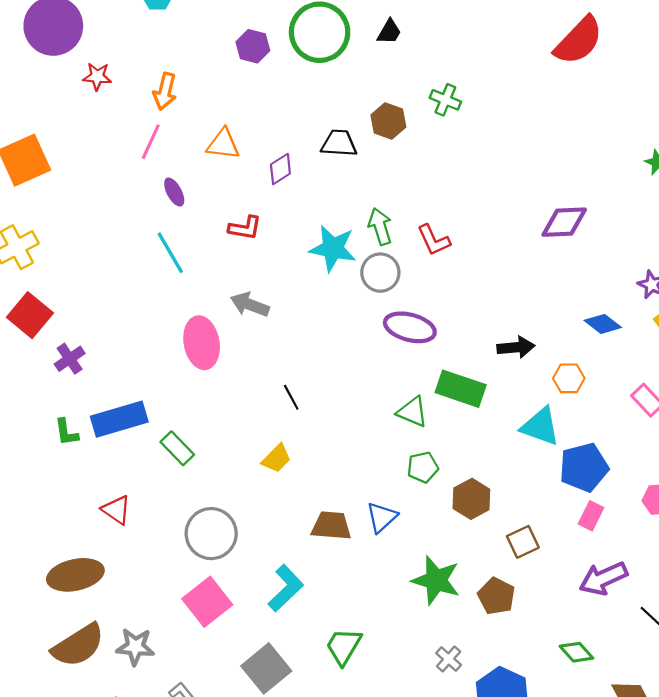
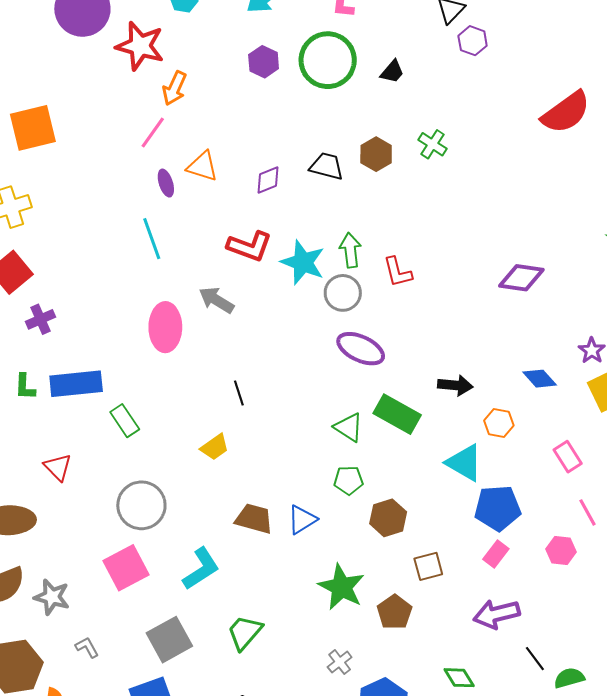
red star: (97, 77) -> (140, 46), moved, size x1.8
orange triangle: (223, 144) -> (203, 166), moved
red L-shape: (245, 228) -> (249, 246), moved, size x1.4

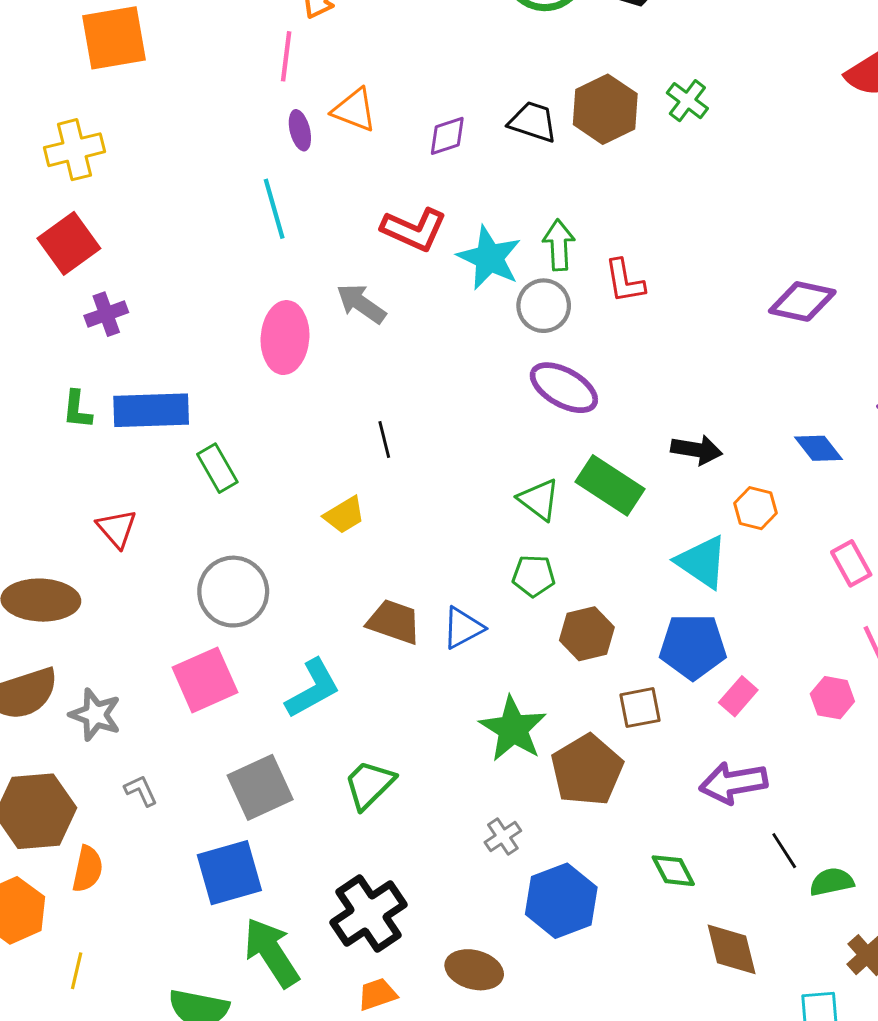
pink line: (153, 133) -> (286, 56), turned -32
brown hexagon: (376, 154) -> (605, 109), size x1.4
blue pentagon: (498, 508) -> (693, 647), moved
brown pentagon: (395, 612) -> (587, 770), size x1.4

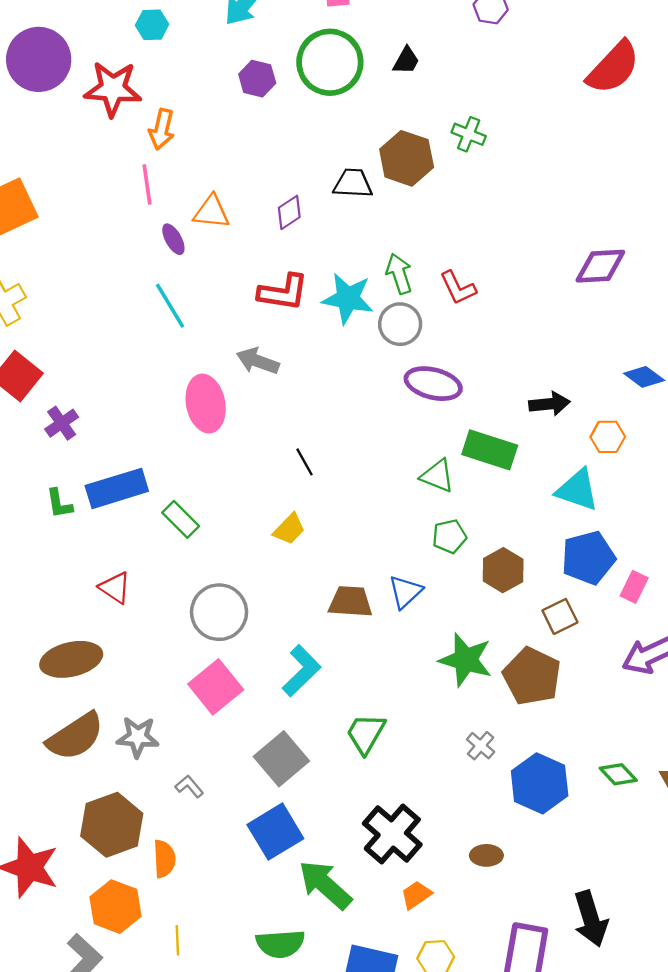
green diamond: (673, 871) -> (618, 774), moved
brown ellipse: (474, 970) -> (486, 855), size x0.7

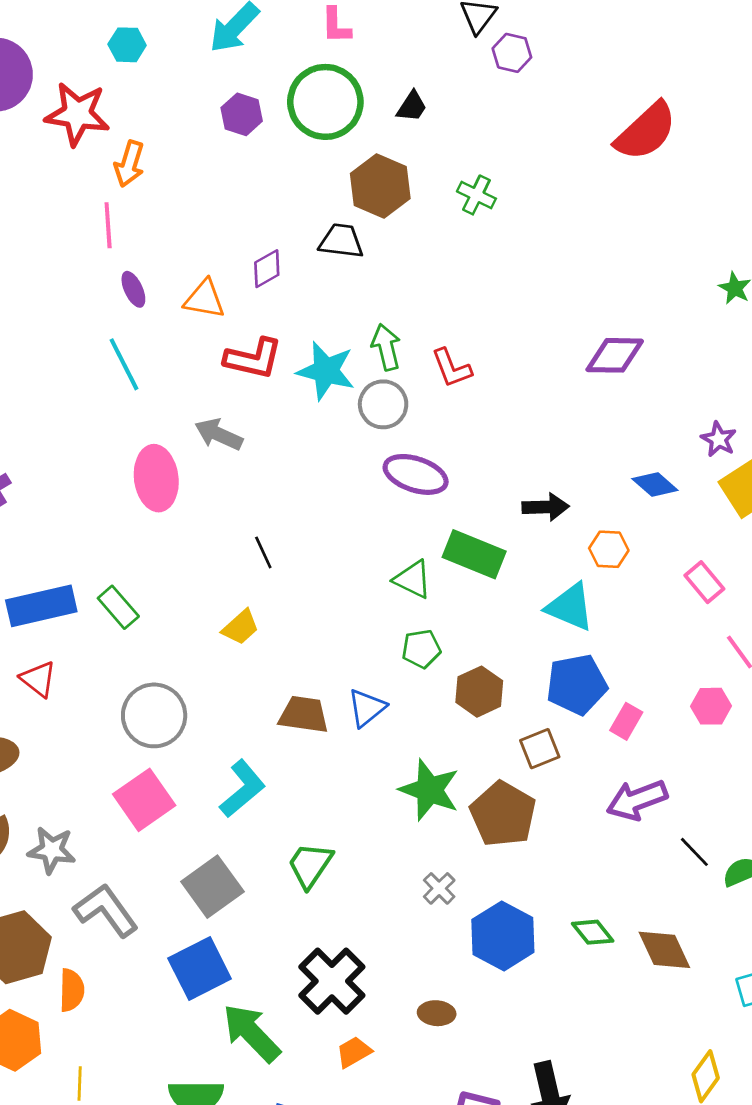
brown hexagon: (407, 158) -> (380, 186), moved
orange triangle: (211, 212) -> (204, 299), moved
blue rectangle: (117, 488) -> (41, 606), moved
gray L-shape: (189, 786) -> (106, 910), size x2.0

